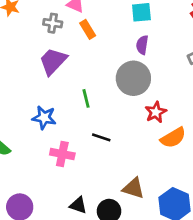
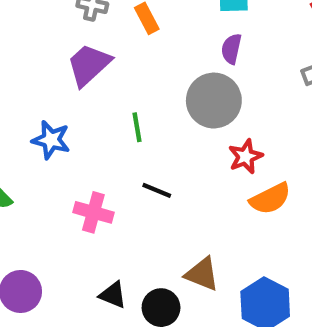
blue star: (44, 118) -> (51, 140), moved

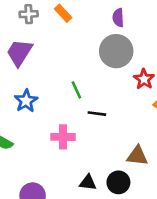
purple trapezoid: (89, 65) -> (19, 53), moved
green line: (137, 127) -> (76, 90), moved
blue star: (51, 140) -> (26, 101), turned -30

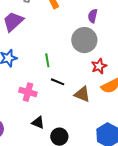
brown triangle: (137, 156) -> (82, 94), moved
black triangle: (88, 183) -> (38, 123), moved

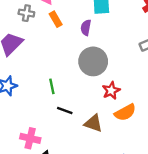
purple semicircle: (93, 16) -> (86, 28), moved
pink cross: (28, 92) -> (30, 138), moved

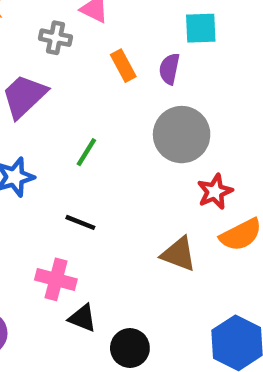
orange rectangle: (56, 19) -> (123, 66), moved
green line: (52, 86) -> (86, 152), moved, turned 42
black line: (65, 110) -> (80, 222), moved

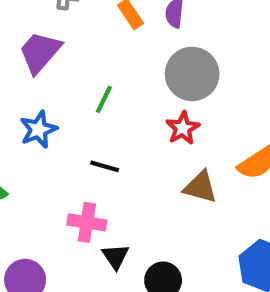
red star: (215, 192) -> (183, 128), moved
black triangle: (82, 318) -> (115, 256), turned 40

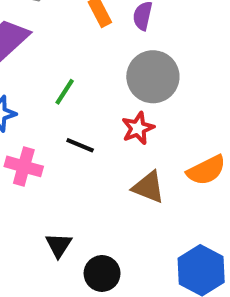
black line: (105, 166) -> (80, 145), moved
pink cross: (87, 222) -> (24, 166), moved

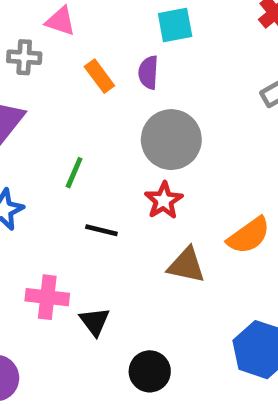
pink cross: (24, 166) -> (47, 297), moved
black triangle: (59, 245) -> (95, 322), moved

